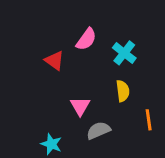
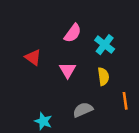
red triangle: (54, 61) -> (33, 57), moved
pink triangle: (80, 106) -> (68, 70), moved

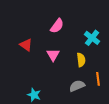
cyan cross: (105, 45) -> (92, 38), moved
gray semicircle: (83, 110) -> (77, 86), moved

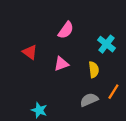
pink triangle: (53, 55) -> (61, 64), turned 40
orange line: (98, 79) -> (113, 92), turned 40

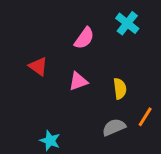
cyan cross: (106, 44) -> (127, 23), moved

